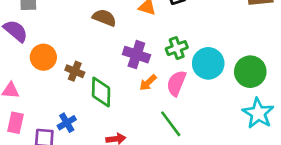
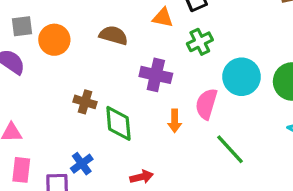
green cross: (177, 48) -> (200, 42), moved
orange circle: (43, 57) -> (54, 40), moved
orange arrow: (148, 83) -> (175, 121), moved, turned -42
green line: (171, 124) -> (230, 149), moved

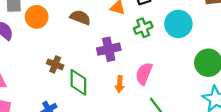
purple cross: (156, 75) -> (109, 49), turned -30
cyan circle: (242, 77) -> (178, 24), moved

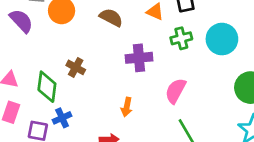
green diamond: (78, 82) -> (47, 87), moved
orange arrow: (120, 84) -> (127, 107), moved

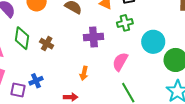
cyan circle: (222, 39) -> (153, 42), moved
green diamond: (47, 87) -> (22, 38), moved

